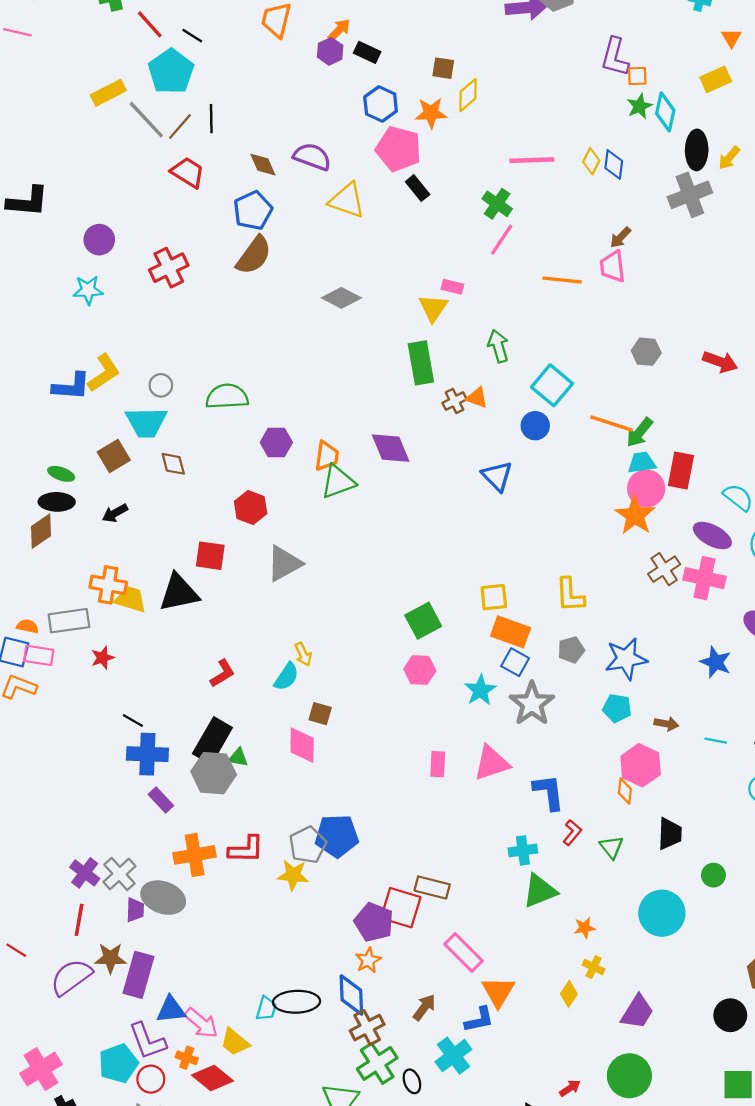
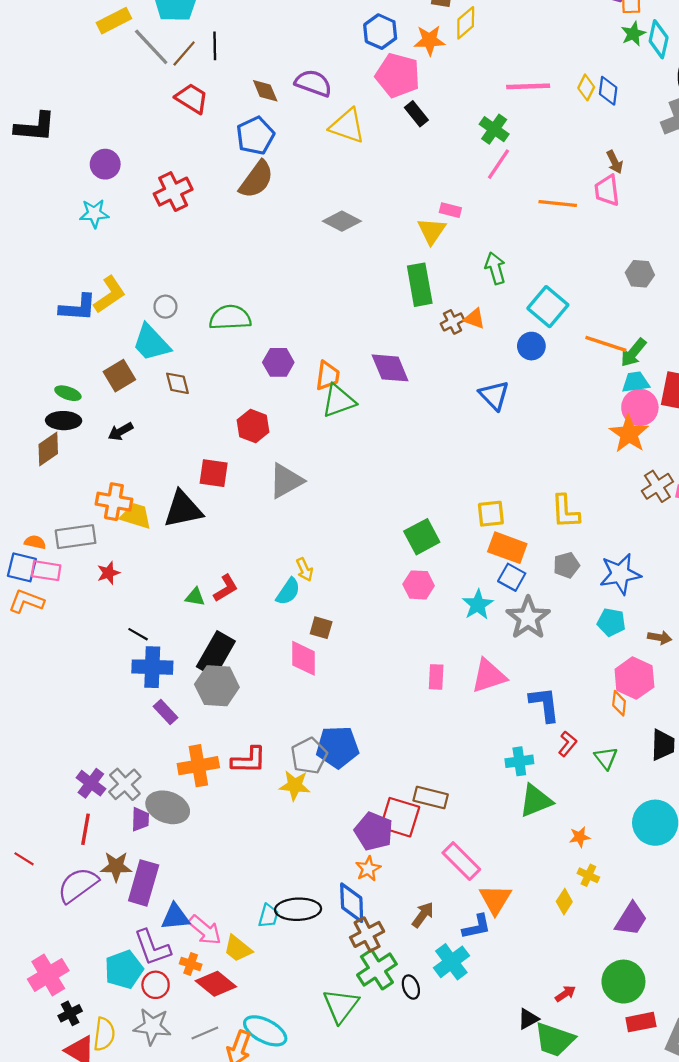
brown arrow: (620, 237) -> (615, 162), turned -70
cyan trapezoid: (146, 422) -> (151, 343), turned 48
green triangle: (238, 757) -> (195, 597), moved

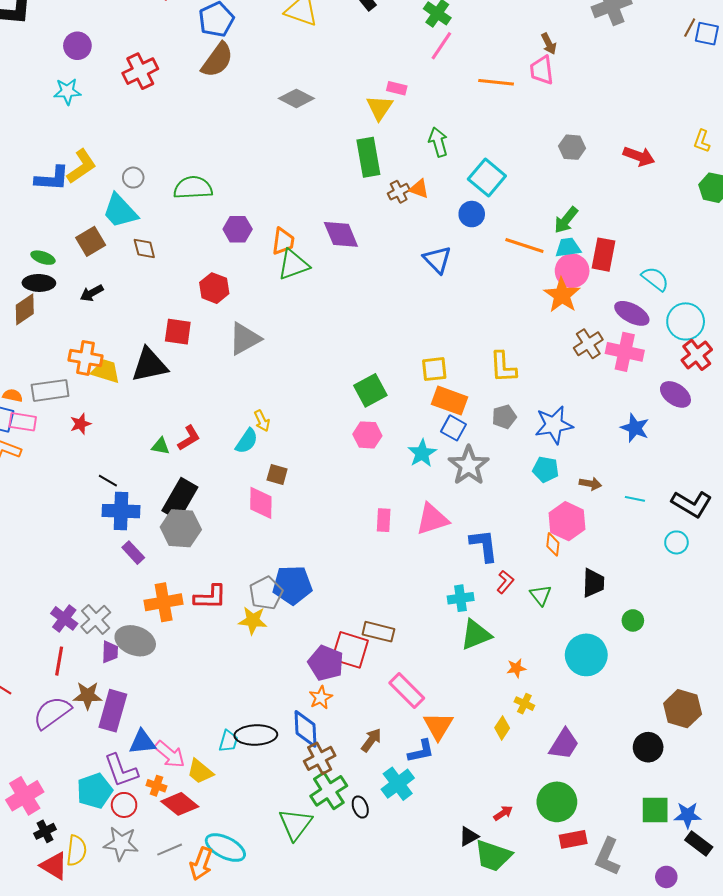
orange line: (606, 344) -> (524, 245), moved

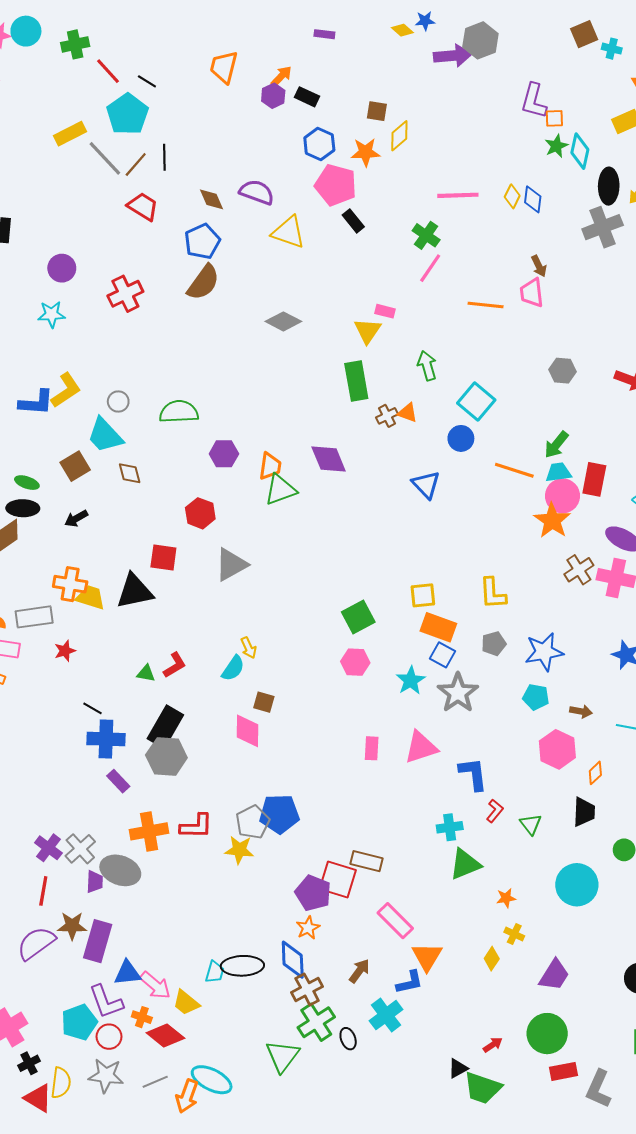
orange diamond: (553, 544) -> (595, 773), moved, turned 40

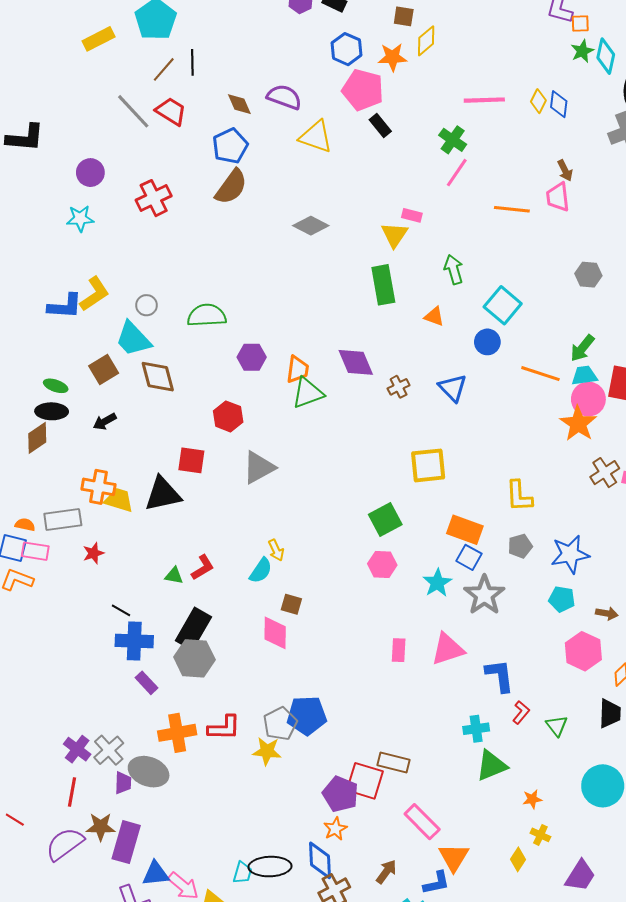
gray line: (105, 158) -> (133, 111), moved
brown cross: (387, 416) -> (399, 387), moved
brown diamond: (130, 473) -> (158, 377), size x1.5
yellow square: (423, 595) -> (428, 465), moved, size x1.4

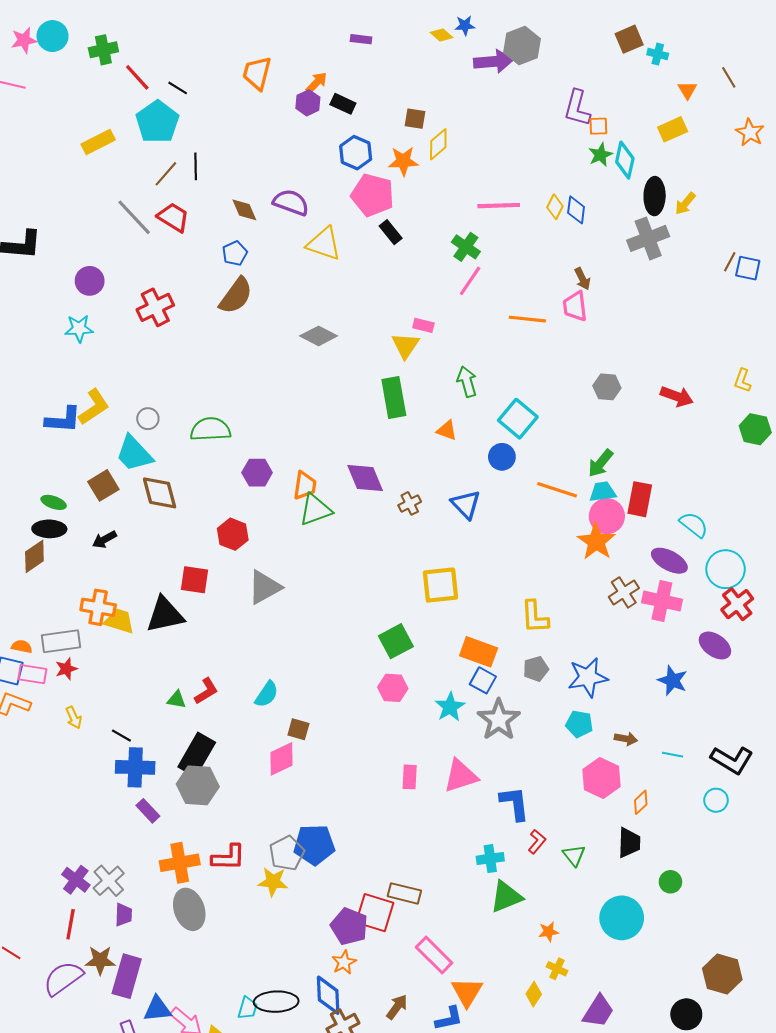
blue pentagon: (230, 146) -> (235, 253), size x0.7
yellow arrow: (276, 550) -> (74, 718), moved
red star: (93, 553) -> (66, 669), moved
pink diamond: (275, 633) -> (281, 759), turned 64
gray ellipse: (149, 772) -> (189, 909), moved, turned 51

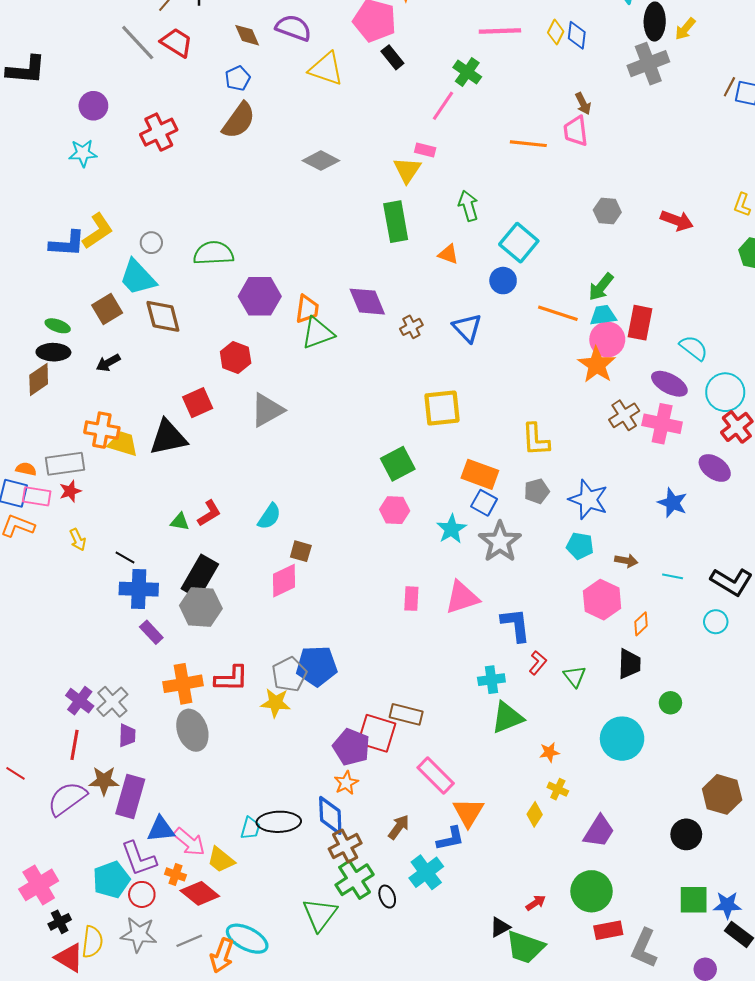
pink line: (470, 281) -> (443, 106), moved
purple hexagon: (257, 473) -> (260, 296), size x1.4
red square: (195, 580) -> (198, 403), turned -32
blue star: (588, 677) -> (588, 500), turned 30

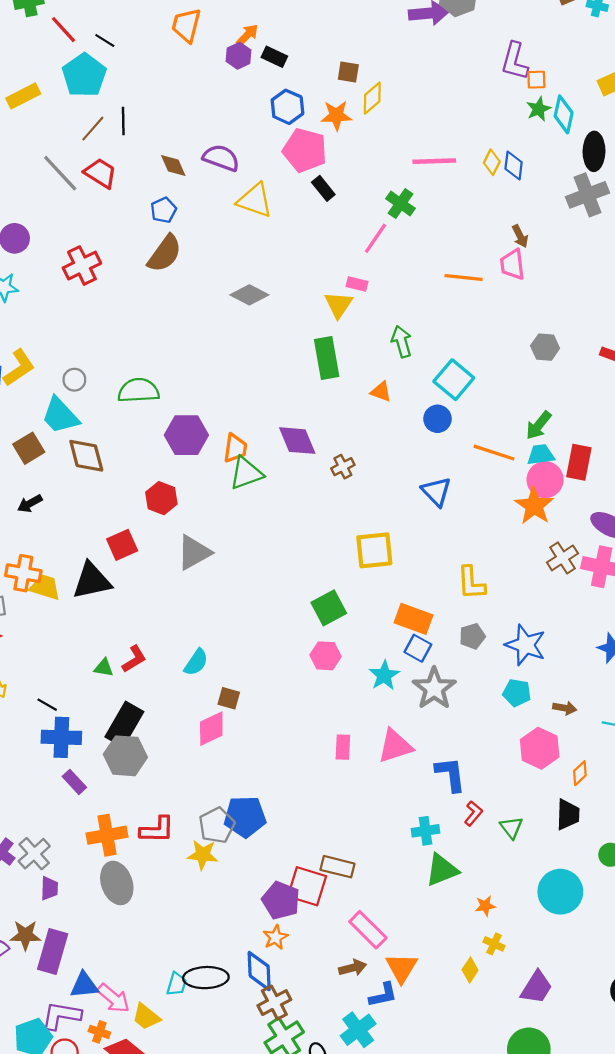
blue triangle: (467, 328) -> (436, 492), moved
brown arrow: (399, 827) -> (353, 968), moved, turned 40
purple L-shape: (139, 859) -> (61, 1016), turned 120

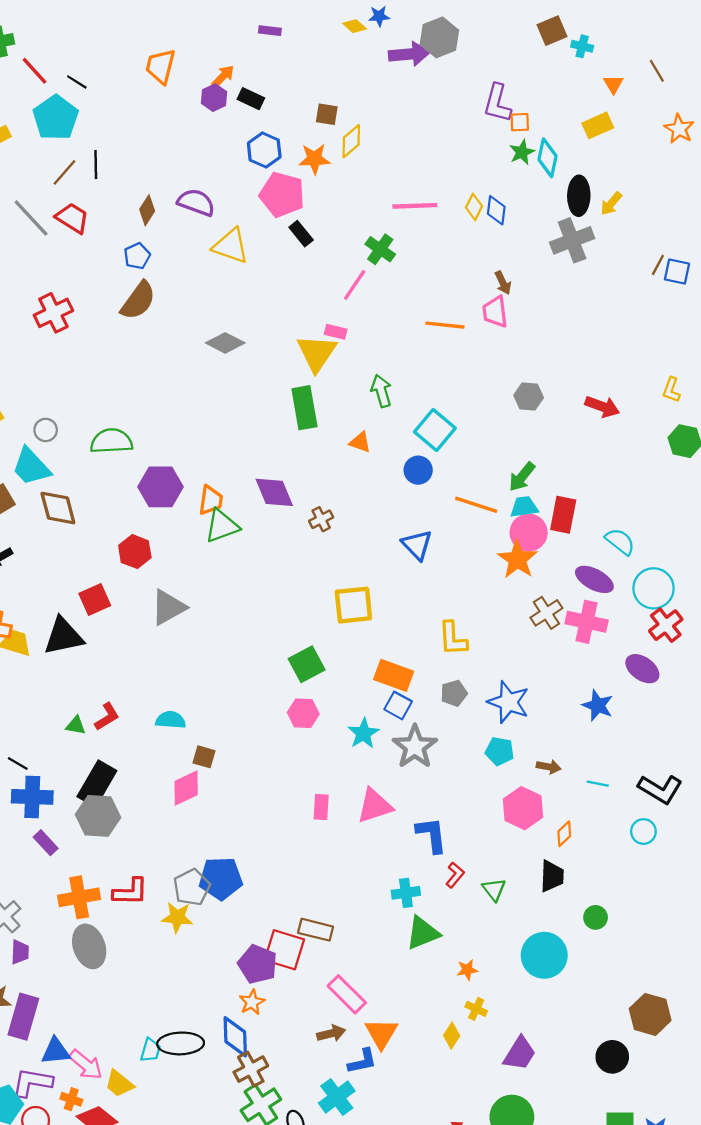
brown diamond: (173, 166) -> (147, 210), turned 56
yellow triangle: (339, 305) -> (317, 353), size x1.4
cyan semicircle: (196, 662) -> (171, 720), turned -120

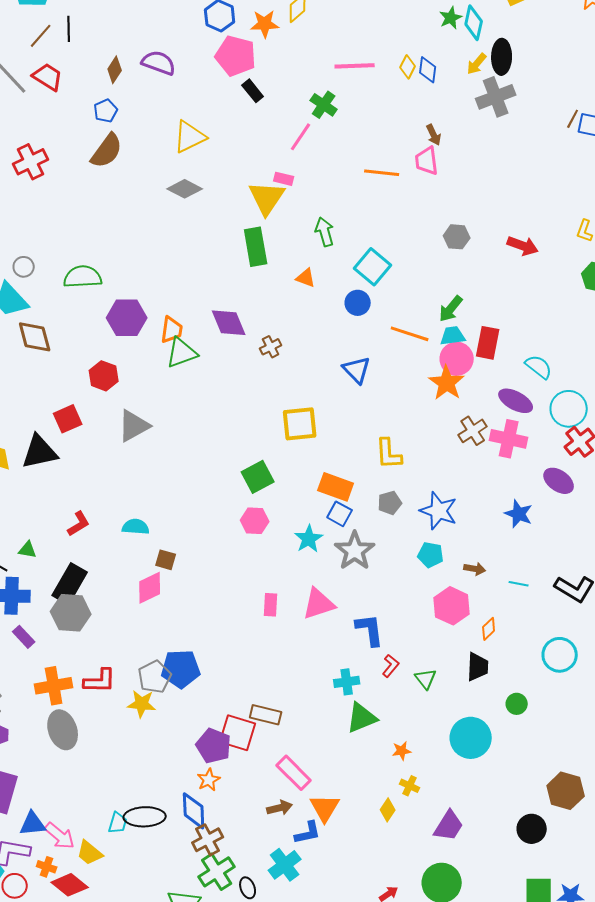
yellow arrow: (611, 204) -> (477, 64), moved
yellow triangle: (231, 246) -> (190, 137), moved, turned -45
green triangle: (76, 726) -> (28, 550), moved
cyan circle: (643, 832) -> (560, 655), moved, size x1.5

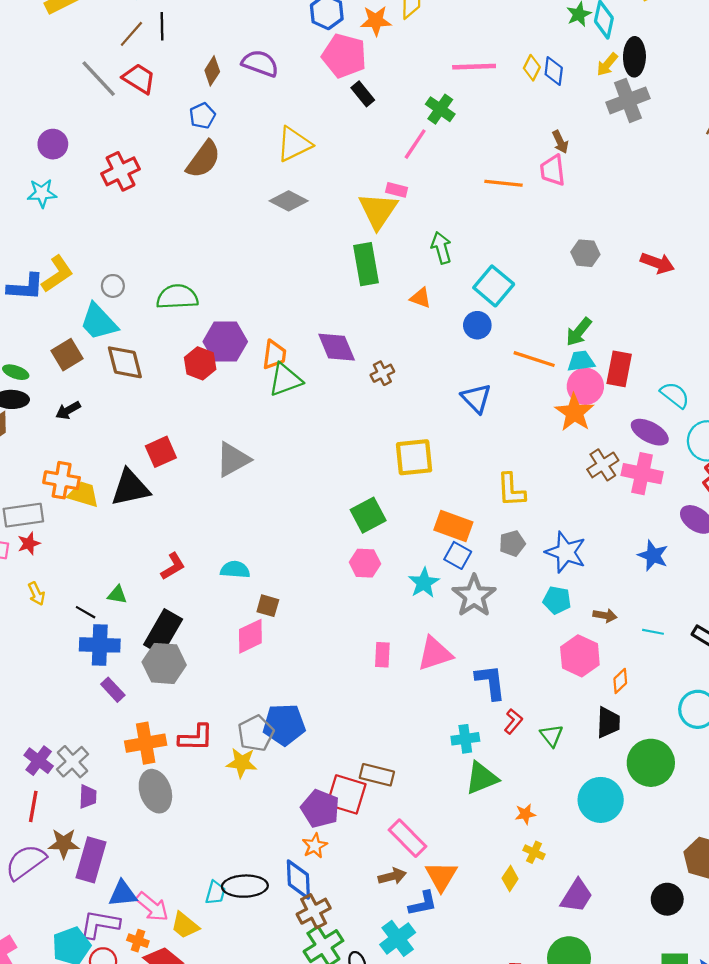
red hexagon: (104, 376) -> (200, 363), moved
green circle: (517, 704) -> (651, 763), size x2.0

